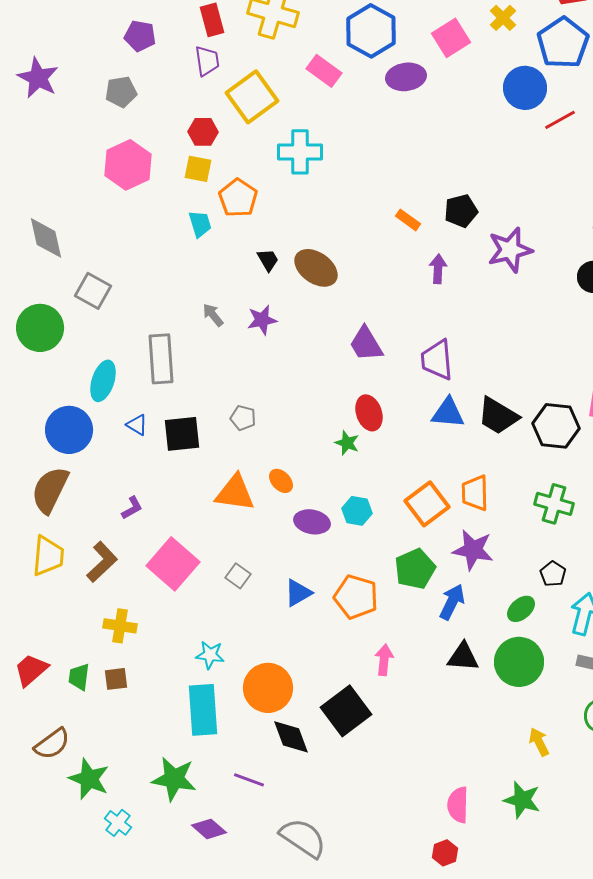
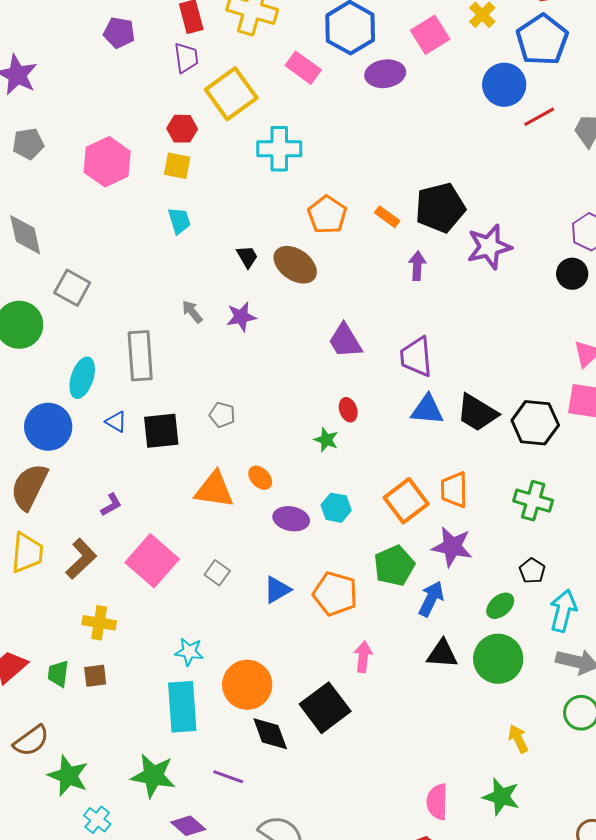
gray pentagon: (121, 92) -> (28, 144), moved
orange pentagon: (238, 198) -> (327, 215), moved
black pentagon: (461, 211) -> (440, 208), size x1.5
red ellipse: (369, 413) -> (348, 410), size x0.7

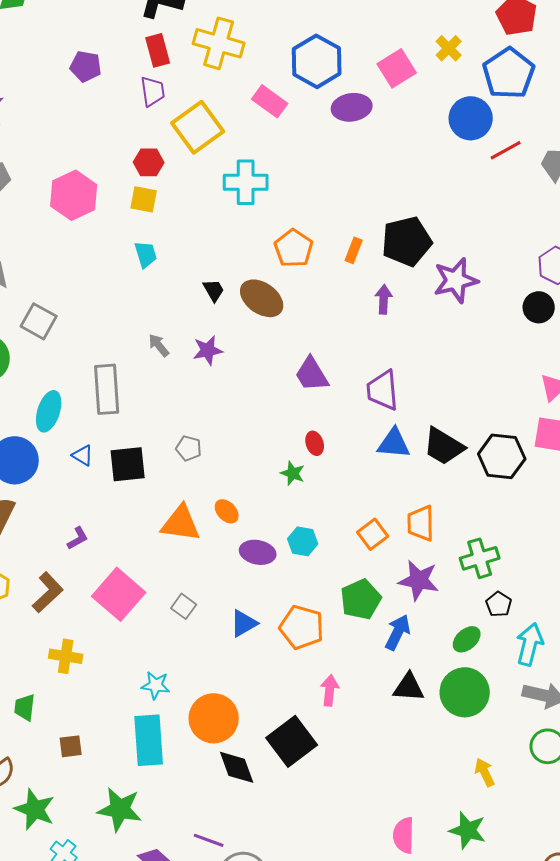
orange rectangle: (387, 217) -> (354, 250), turned 75
orange square: (406, 501) -> (373, 534), size x0.7
green cross: (533, 501) -> (480, 558), moved, turned -33
brown square: (95, 676) -> (71, 746), moved
purple line: (228, 777) -> (209, 840), moved

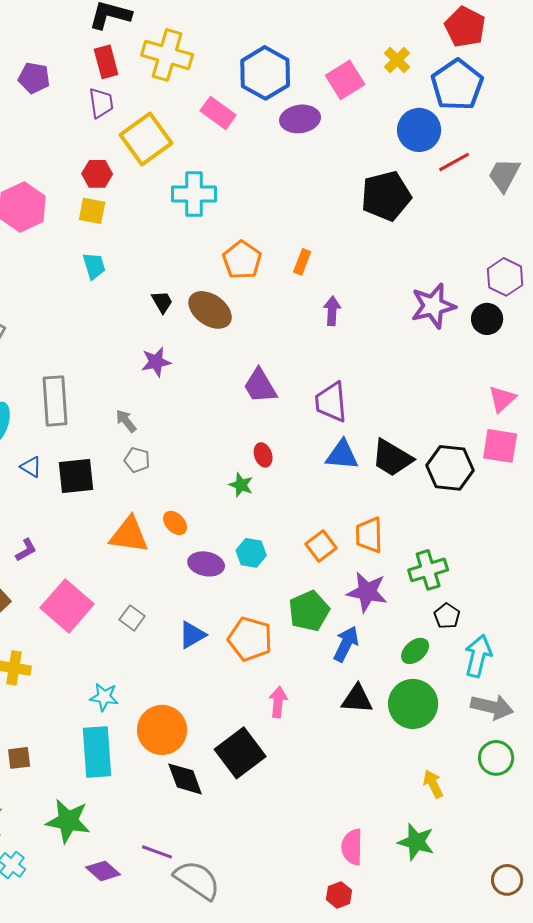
black pentagon: (407, 241) -> (386, 196), moved
purple star: (456, 280) -> (433, 306), moved
gray arrow: (159, 345) -> (126, 421), moved

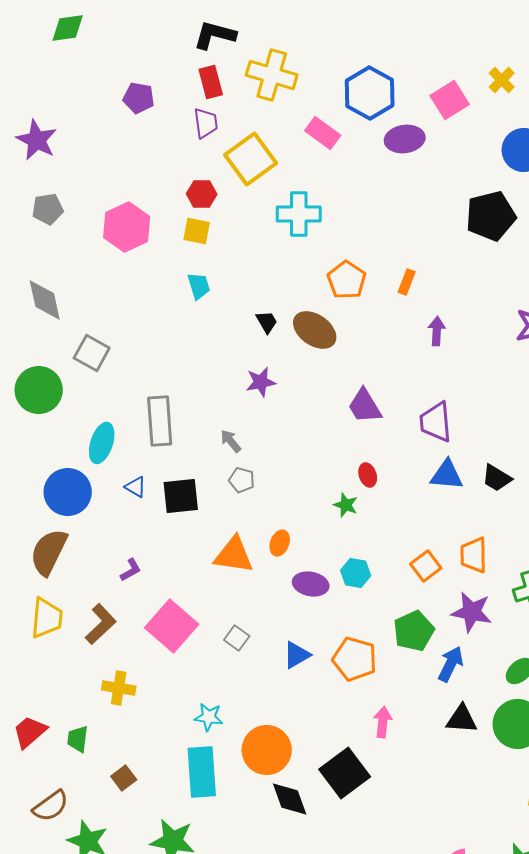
black trapezoid: (392, 458) -> (497, 478), size x0.7
orange ellipse: (175, 523) -> (280, 543), turned 65
brown square: (19, 758) -> (124, 778), turned -30

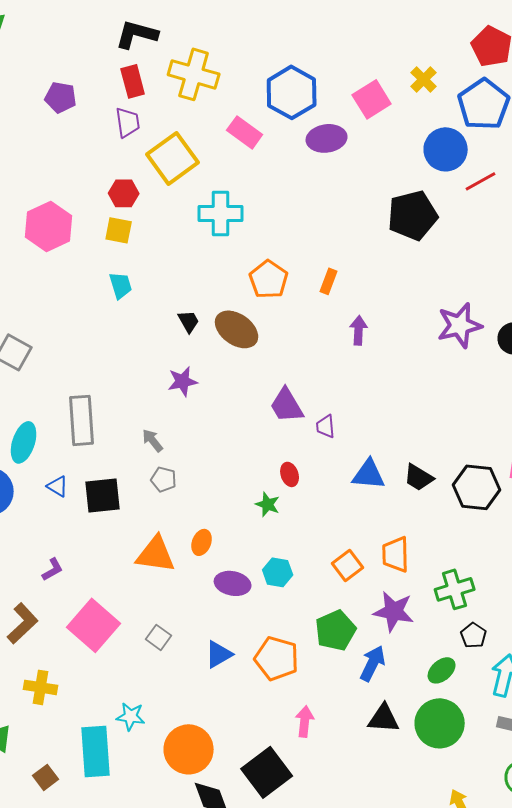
purple trapezoid: (436, 422) -> (326, 426), moved, size x0.6
cyan rectangle: (202, 772) -> (96, 751), moved

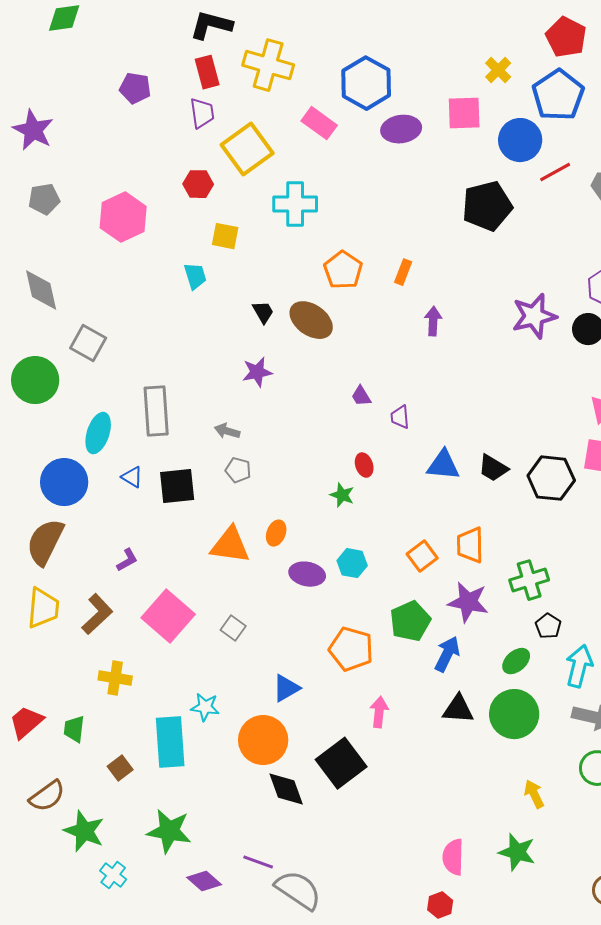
pink square: (372, 99) -> (464, 113), moved, turned 30
yellow square: (119, 230) -> (225, 236), moved
purple trapezoid: (287, 405) -> (361, 396), size x0.6
gray arrow: (153, 440) -> (227, 431), turned -35
blue triangle: (219, 654) -> (286, 688), moved

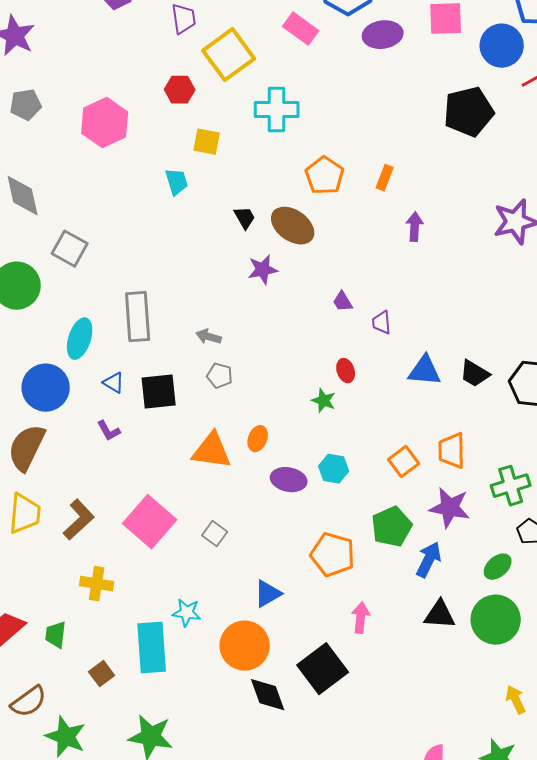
purple star: (257, 372) -> (263, 270), moved
purple L-shape: (127, 560) -> (109, 431), moved, turned 90

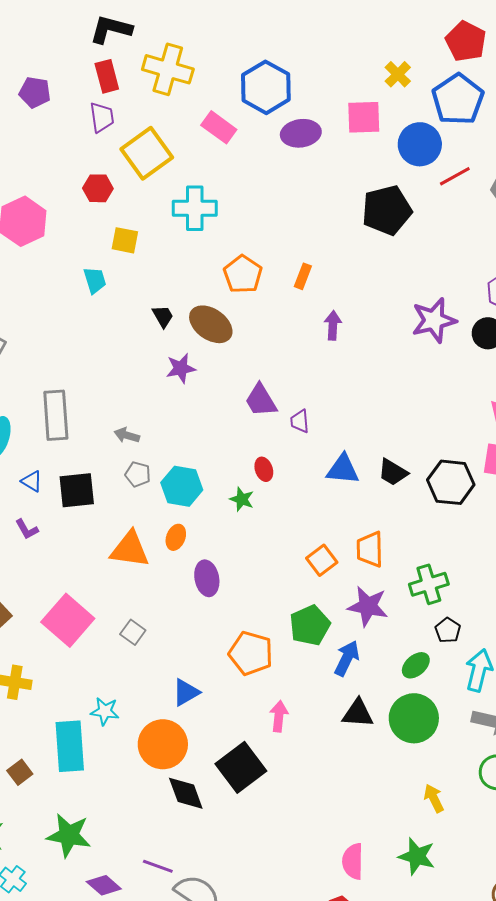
purple trapezoid: (343, 302) -> (261, 400), size x1.6
cyan hexagon: (334, 469) -> (182, 486), moved, size x1.4
purple ellipse: (289, 480) -> (207, 578), turned 68

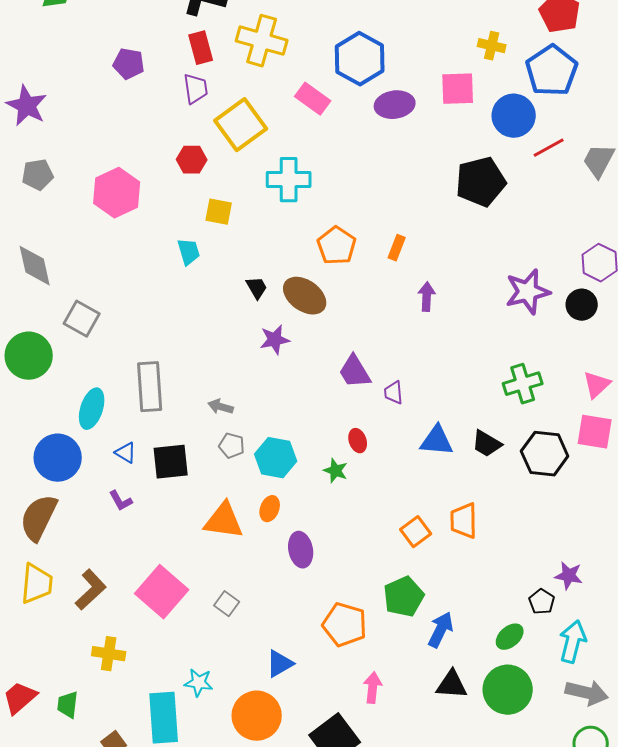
yellow cross: (398, 74) -> (492, 46), turned -32
green cross: (429, 584) -> (523, 384), moved
purple star: (368, 606) -> (569, 576), moved, size x0.7

